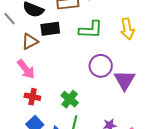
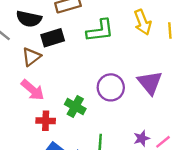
purple circle: (101, 66) -> (111, 87), moved
green cross: (70, 99) -> (75, 106), moved

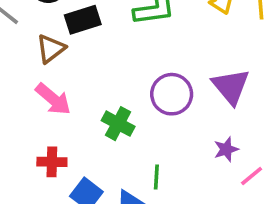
red cross: (46, 121) -> (52, 162), moved
purple star: (142, 138) -> (226, 149), moved

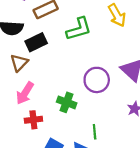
pink arrow: (53, 99) -> (25, 93), turned 90
red cross: (52, 162) -> (33, 120), moved

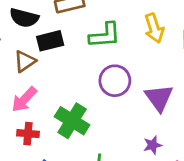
purple circle: (97, 80) -> (115, 81), moved
green cross: (67, 102) -> (72, 121), size x1.4

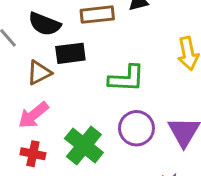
green L-shape: (105, 35) -> (126, 78), moved
purple circle: (115, 81) -> (136, 128), moved

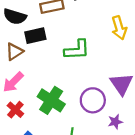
purple circle: (136, 128) -> (93, 100), moved
red cross: (33, 154) -> (15, 110), turned 35

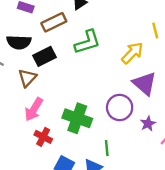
yellow arrow: (119, 28) -> (132, 53), moved, turned -105
green L-shape: (77, 50) -> (87, 42), moved

